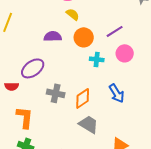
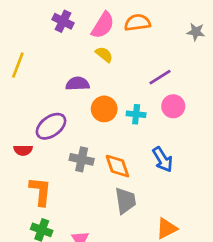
orange circle: (84, 37) -> (104, 109), moved
orange diamond: (83, 98) -> (117, 166), turned -75
gray trapezoid: (89, 124) -> (125, 201), turned 50

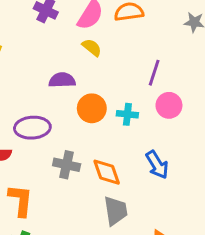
purple line: (160, 77) -> (154, 73), turned -40
purple ellipse: (51, 126) -> (32, 128), turned 32

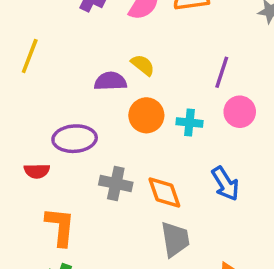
yellow semicircle: (92, 47) -> (143, 65), moved

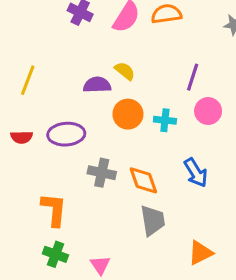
yellow line: (30, 56) -> (28, 80), moved
red semicircle: (37, 171) -> (22, 137), moved

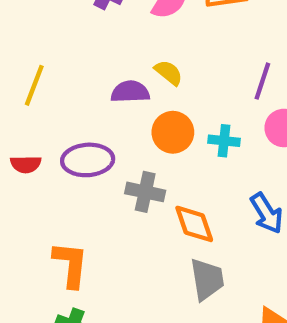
gray cross: (102, 173) -> (145, 192), moved

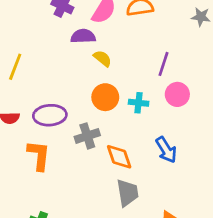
purple semicircle: (130, 92) -> (83, 36), moved
gray cross: (145, 192) -> (87, 136), turned -30
orange L-shape: (71, 264) -> (39, 155), moved

